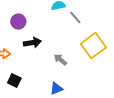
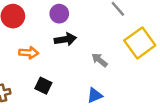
purple circle: (18, 22) -> (59, 14), moved

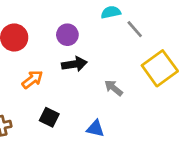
orange arrow: (29, 53) -> (32, 80), turned -42
blue triangle: (95, 95) -> (95, 129), moved, turned 35

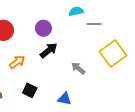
gray line: (135, 29) -> (94, 24), turned -48
black arrow: (74, 64) -> (49, 50), turned -30

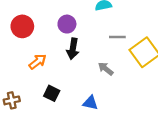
gray line: (94, 24) -> (117, 37), moved
black arrow: (49, 50) -> (73, 49), turned 138

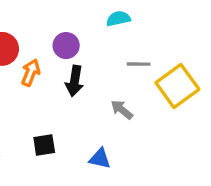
orange arrow: (38, 62) -> (31, 73), moved, turned -30
black square: (52, 93) -> (44, 145), turned -35

